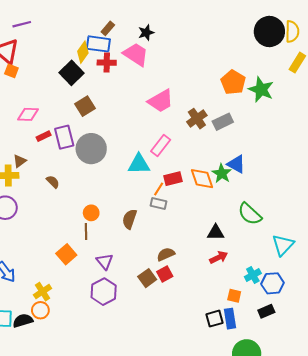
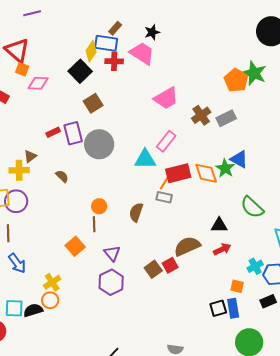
purple line: (22, 24) -> (32, 13), moved
green star: (261, 90) -> (254, 73), moved
pink diamond: (28, 114) -> (38, 83), moved
red rectangle: (173, 179) -> (178, 173), size x1.4
brown semicircle: (166, 254) -> (187, 246), moved, size x1.5

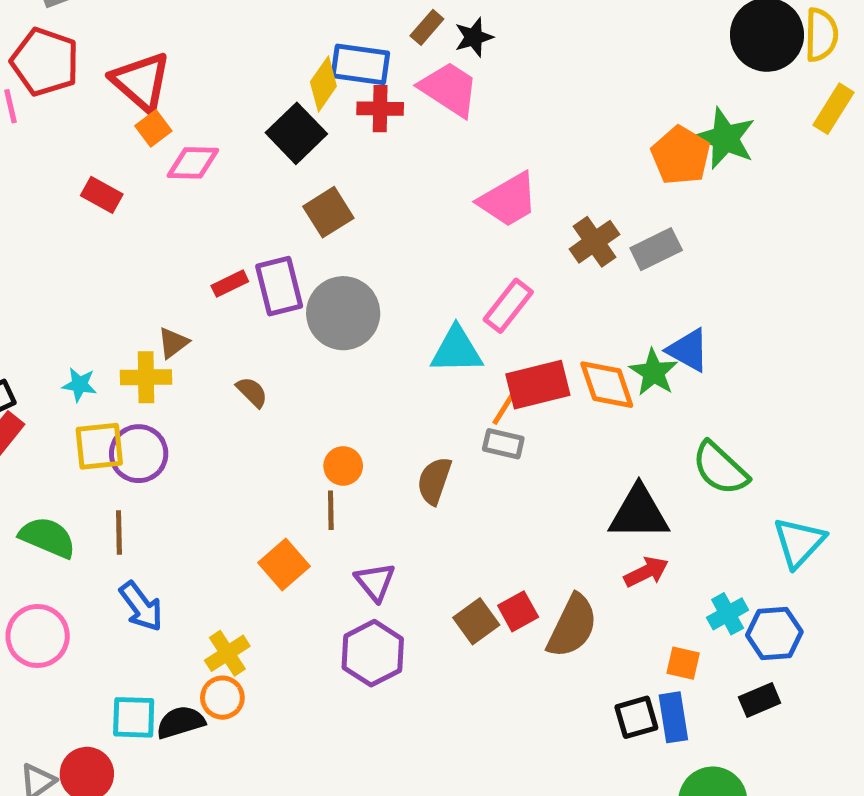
brown rectangle: (115, 28) -> (427, 27), moved
orange square: (22, 69) -> (153, 128), turned 32
black triangle: (219, 225) -> (639, 513), size x1.5
brown semicircle: (187, 246) -> (572, 626), moved, turned 140

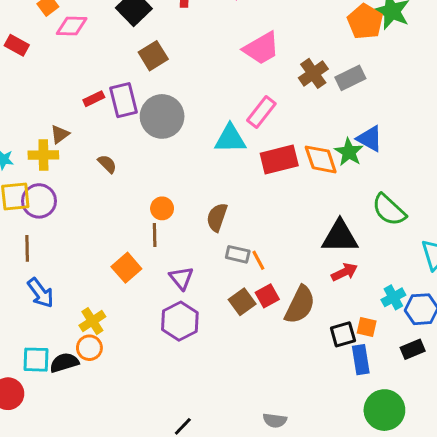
orange line: (503, 409) -> (258, 260), moved, turned -60
gray rectangle: (503, 444) -> (238, 254), moved
black square: (636, 717) -> (343, 334), moved

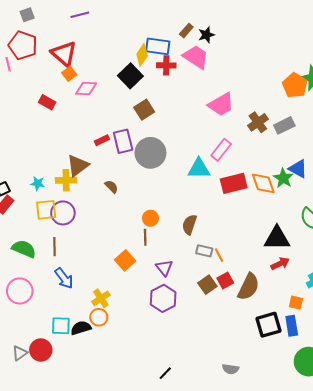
brown triangle: (60, 134) -> (78, 166), size x1.6
black square: (343, 334) -> (269, 325), moved, size x1.4

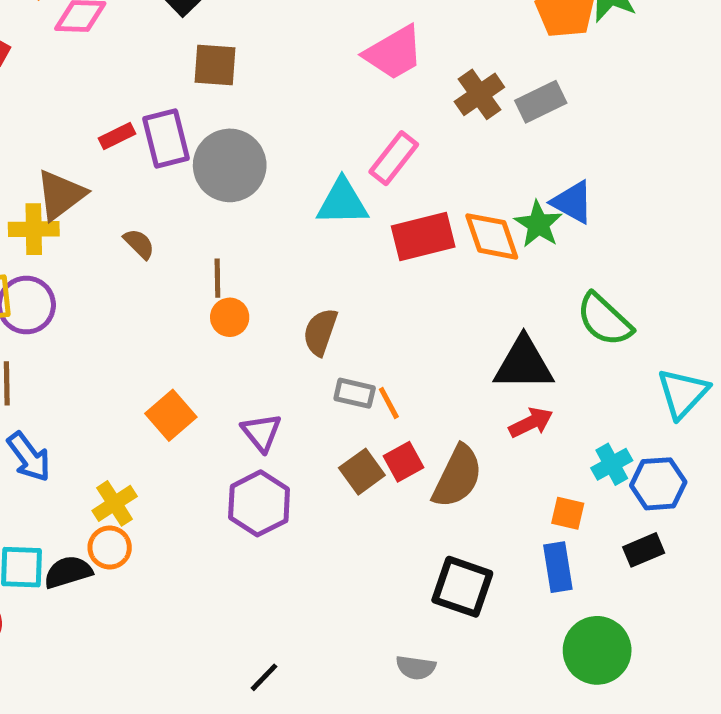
brown square: (144, 110) -> (215, 65), turned 36
brown line: (145, 237) -> (217, 278), moved
black square: (269, 325) -> (462, 587), moved, turned 35

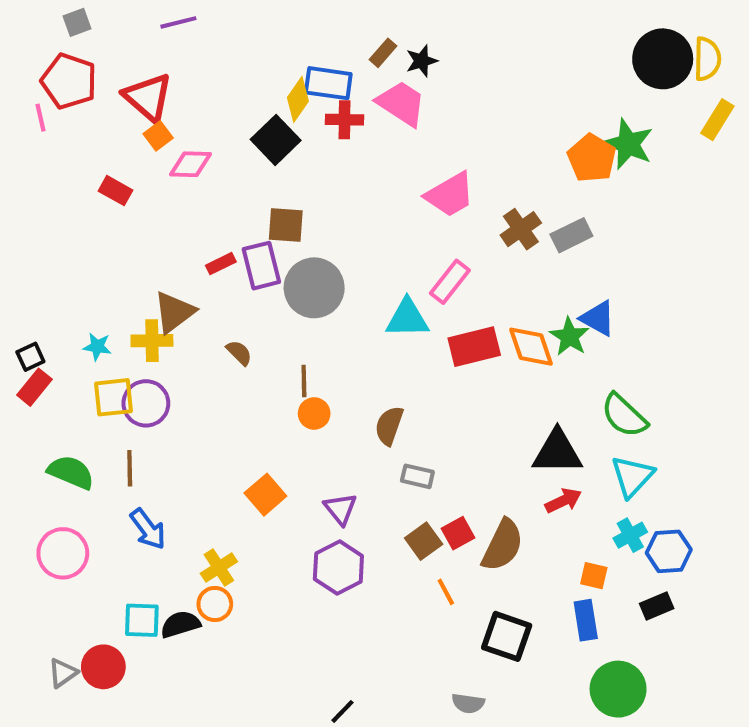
brown square: (215, 65) -> (286, 225), moved
cyan triangle: (683, 393) -> (632, 476), moved
orange line: (389, 403) -> (446, 592), moved

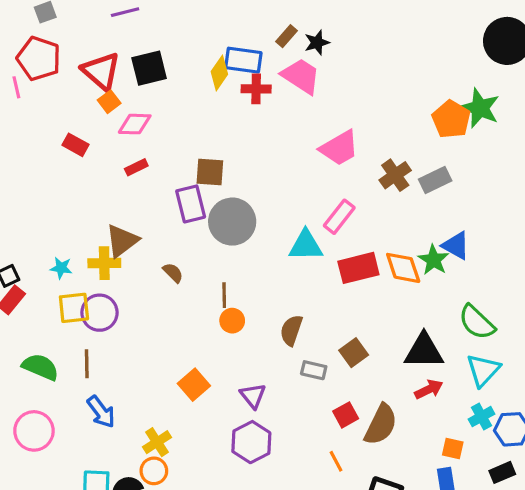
black square: (276, 140) -> (149, 68), moved, turned 30
red rectangle: (221, 264) -> (136, 167), moved
brown square: (424, 541) -> (354, 353), moved

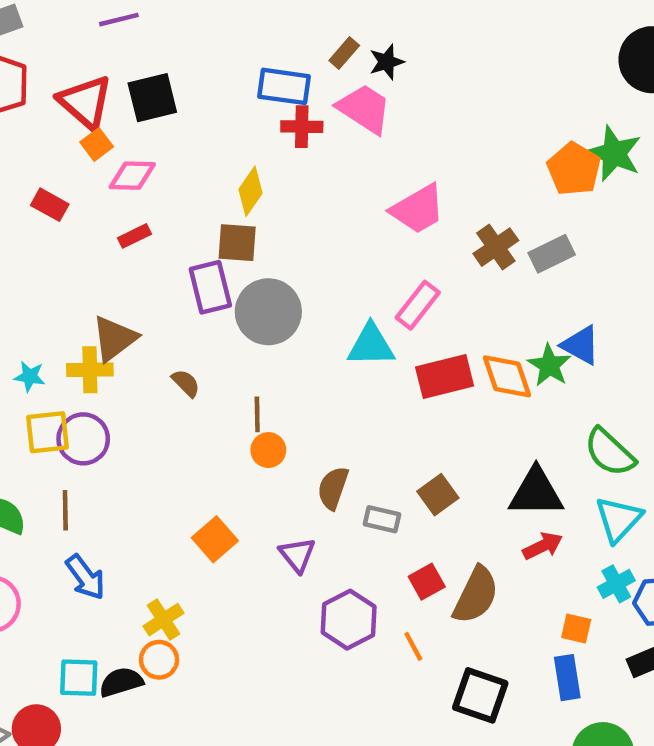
yellow diamond: (219, 73) -> (250, 191), moved
brown semicircle: (291, 330) -> (333, 488), moved
purple hexagon: (251, 442) -> (349, 620), moved

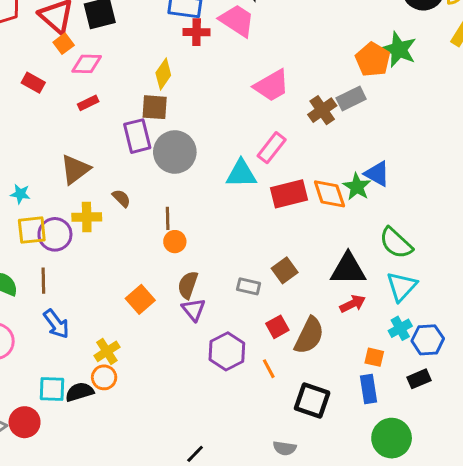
gray rectangle: (552, 254) -> (351, 99), moved
yellow cross: (90, 370) -> (87, 217), moved
brown semicircle: (333, 488) -> (188, 285), moved

